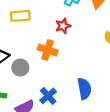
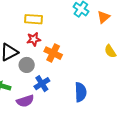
red star: (63, 26) -> (34, 39), moved
blue cross: (48, 96) -> (42, 84), moved

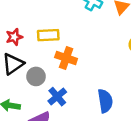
yellow rectangle: (33, 19) -> (48, 35), moved
red star: (34, 39) -> (14, 37), moved

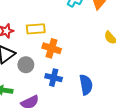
blue cross: (57, 97) -> (54, 78), moved, turned -35

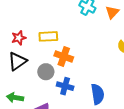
gray circle: (26, 65) -> (46, 72), moved

